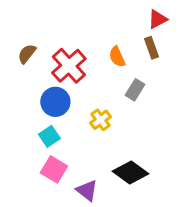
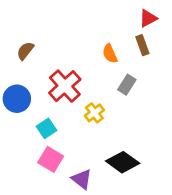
red cross: (69, 66) -> (65, 86), moved
blue circle: (55, 102) -> (17, 99), moved

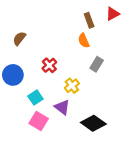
brown rectangle: (142, 45) -> (89, 20), moved
red cross: (65, 86) -> (49, 65), size x0.6
purple triangle: (82, 179) -> (62, 107), moved

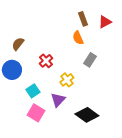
red triangle: (113, 14) -> (105, 22), moved
brown semicircle: (19, 38) -> (18, 44), moved
purple triangle: (62, 107) -> (58, 100), turned 35

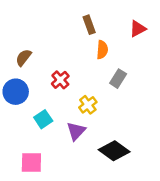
brown rectangle: (83, 19) -> (89, 25), moved
orange semicircle: (78, 38) -> (102, 50), turned -152
pink square: (36, 113) -> (31, 163), moved, turned -30

